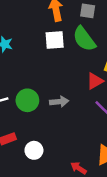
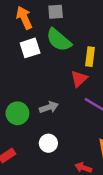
white circle: (34, 150) -> (48, 143), moved

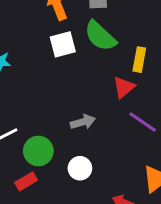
green circle: (17, 113) -> (38, 151), moved

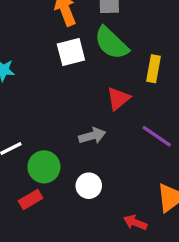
red triangle: (124, 87) -> (118, 99), moved

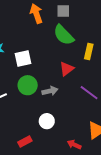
white square: (71, 52) -> (23, 58), moved
green circle: (44, 167) -> (28, 85), moved
red rectangle: (31, 200) -> (25, 141), moved

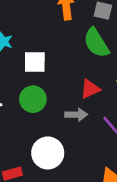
gray arrow: (50, 91) -> (76, 115), moved
white circle: (47, 121) -> (48, 153), size x1.5

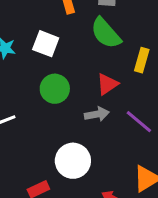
white square: (35, 62) -> (46, 44), moved, turned 30
green circle: (33, 99) -> (55, 89), moved

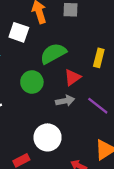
green semicircle: (106, 33) -> (53, 53), moved, turned 104
white square: (46, 44) -> (19, 32), moved

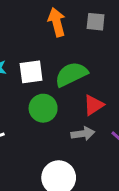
white square: (19, 32) -> (31, 72), moved, turned -30

